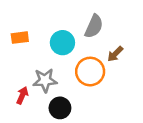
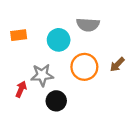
gray semicircle: (94, 26) -> (88, 25), turned 70
brown arrow: (115, 54) -> (117, 65), moved

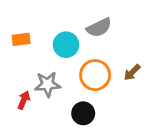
gray semicircle: (88, 25) -> (99, 28), turned -30
black circle: (56, 101) -> (83, 113), moved

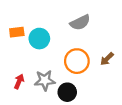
cyan circle: (66, 45) -> (39, 39), moved
gray star: (48, 84) -> (45, 80), moved

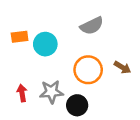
brown arrow: (107, 59) -> (122, 67), turned -104
red arrow: (19, 81) -> (22, 93), turned -32

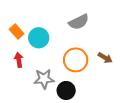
orange rectangle: (20, 37) -> (17, 31), turned 56
red arrow: (22, 93) -> (19, 60), moved

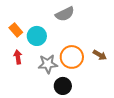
gray semicircle: (79, 22) -> (65, 14), moved
gray star: (44, 79) -> (48, 64), moved

